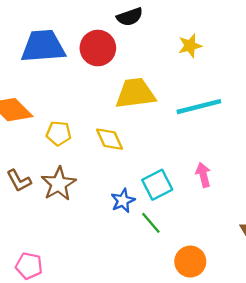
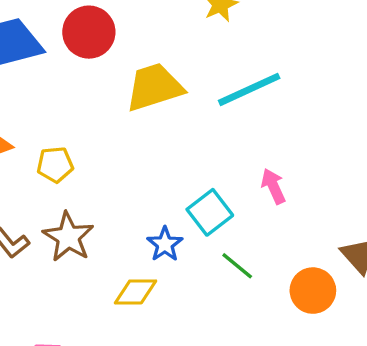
yellow diamond: (110, 139) -> (136, 292), moved, turned -56
green line: (151, 223) -> (237, 266), moved
orange circle: (190, 262) -> (313, 291), moved

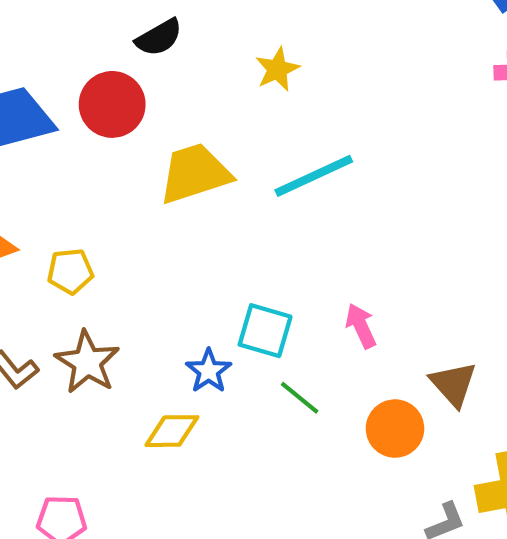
pink arrow: (273, 186) -> (361, 326), moved
cyan square: (210, 212) -> (265, 331), turned -36

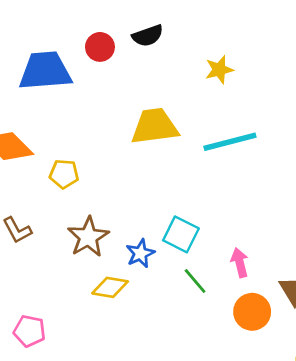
red circle: (112, 104) -> (100, 47), moved, size x0.7
pink arrow: (361, 326) -> (240, 263), moved
brown star: (87, 362) -> (88, 237), moved

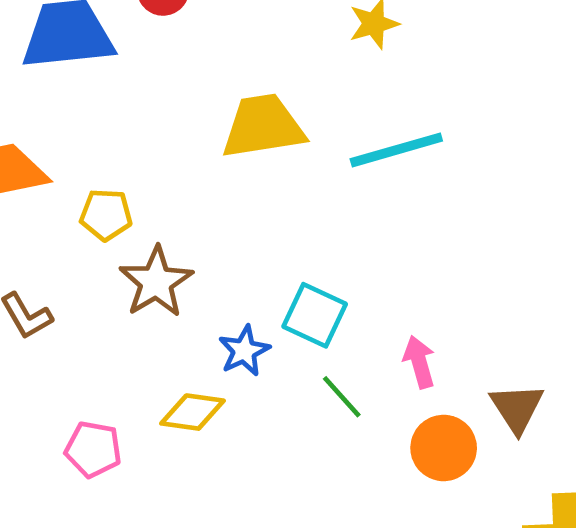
brown star: (88, 237) -> (156, 282), moved
pink pentagon: (29, 331) -> (93, 449), moved

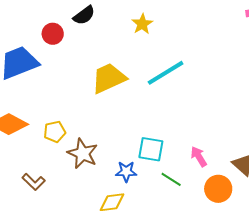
blue star: (244, 351) -> (126, 172), turned -30

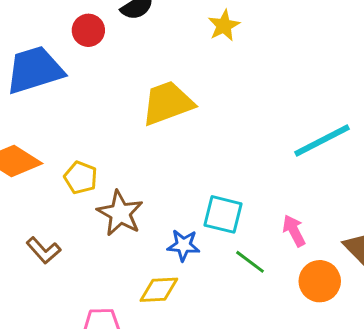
cyan line: (166, 73) -> (322, 140), moved
yellow pentagon: (55, 132) -> (81, 178), turned 30

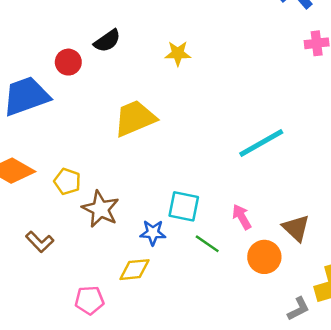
yellow star: (224, 26) -> (178, 53), turned 30

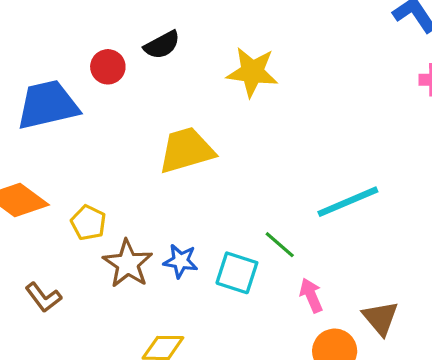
yellow star: (178, 53) -> (252, 72), size x1.5
blue star: (153, 233) -> (181, 261), moved
green line: (207, 244) -> (280, 245), moved

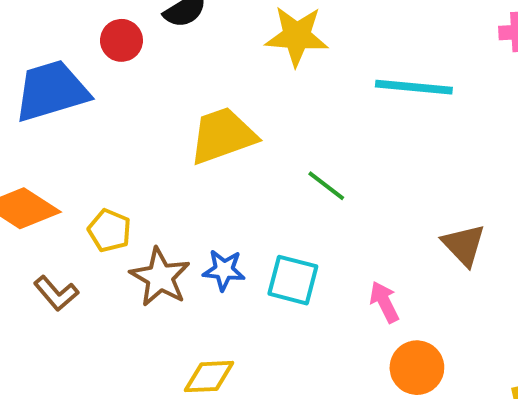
cyan line: (348, 202) -> (414, 87), moved, turned 32
green line: (280, 245) -> (326, 186), moved
brown L-shape: (43, 297) -> (56, 293), moved
brown triangle: (380, 318) -> (464, 245), moved

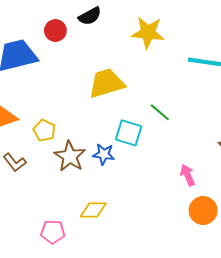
cyan square: (293, 280) -> (129, 133), moved

